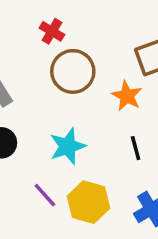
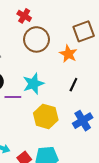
black line: (136, 148) -> (73, 85), turned 40
purple line: (45, 195) -> (13, 97), moved, turned -49

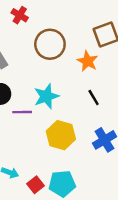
red cross: (24, 16) -> (20, 15), moved
black line: (73, 85) -> (94, 98), turned -56

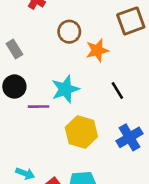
brown circle: (50, 44) -> (69, 32), size x0.7
orange star: (88, 61) -> (97, 50), moved, turned 30

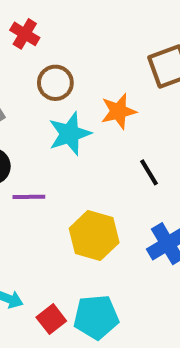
brown circle: (69, 32) -> (55, 83), moved
cyan star: (65, 89) -> (70, 134), moved

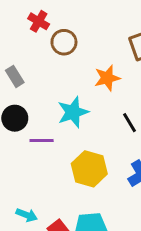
brown circle: (55, 83) -> (64, 42), moved
cyan star: (70, 134) -> (73, 112), moved

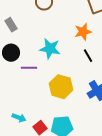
orange star: (107, 78) -> (83, 32), moved
cyan star: (73, 112) -> (50, 49), turned 30

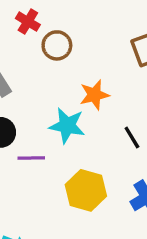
orange star: (83, 32) -> (94, 95), moved

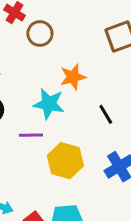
purple line: (31, 158) -> (31, 135), moved

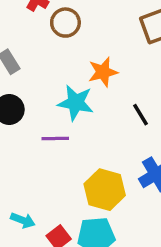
yellow hexagon: (65, 161) -> (105, 190), moved

